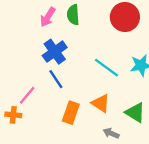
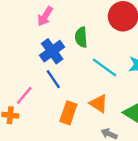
green semicircle: (73, 15) -> (81, 37), moved

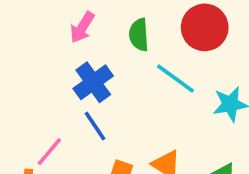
green semicircle: (81, 37) -> (139, 35), moved
cyan line: (104, 67) -> (175, 79), moved

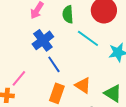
blue line: (95, 126) -> (54, 64), moved

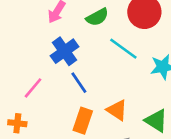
green semicircle: (68, 14) -> (97, 17), turned -114
pink line: (19, 78) -> (33, 88), moved

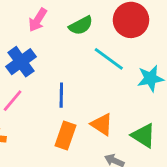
blue cross: (64, 51) -> (21, 62), moved
blue line: (79, 83) -> (61, 95), turned 35

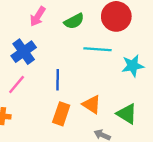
cyan line: (109, 59) -> (98, 49), turned -32

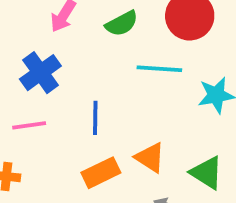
pink line: (17, 84) -> (29, 125), turned 42
orange rectangle: (61, 114) -> (101, 173), turned 45

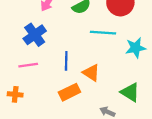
orange triangle: (150, 158) -> (91, 73), moved

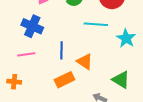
blue cross: (35, 35) -> (32, 26), turned -30
cyan star: (136, 48) -> (126, 38), turned -30

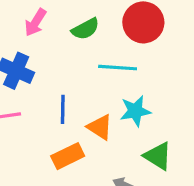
cyan star: (126, 38) -> (135, 111), moved, turned 30

